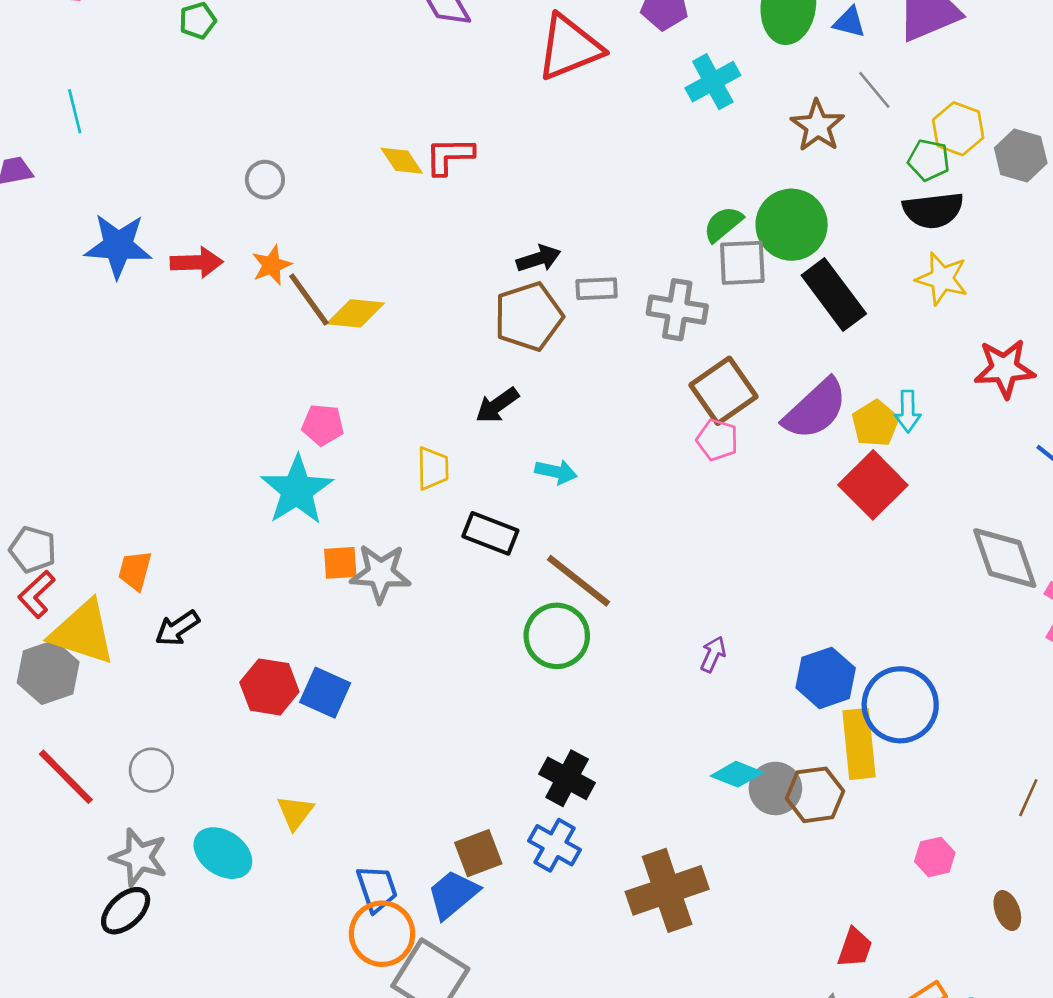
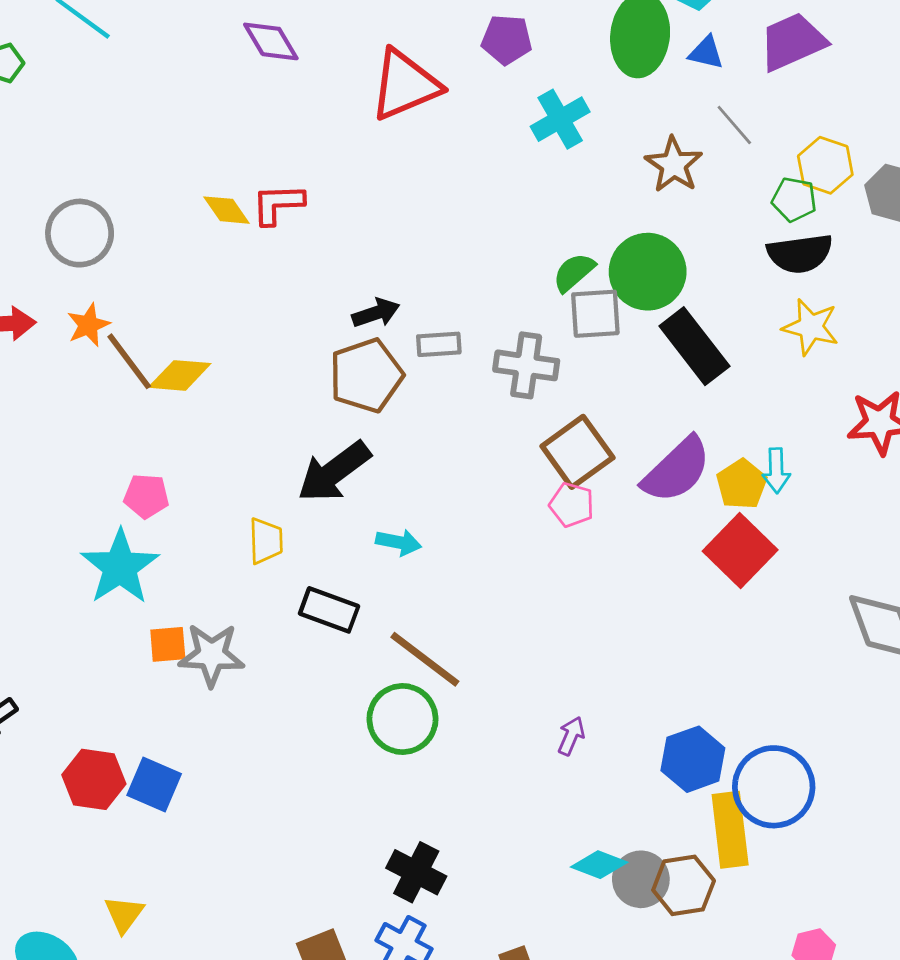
gray circle: (265, 180) -> (80, 233), size x1.6
black arrow: (497, 405) -> (334, 472), size x1.6

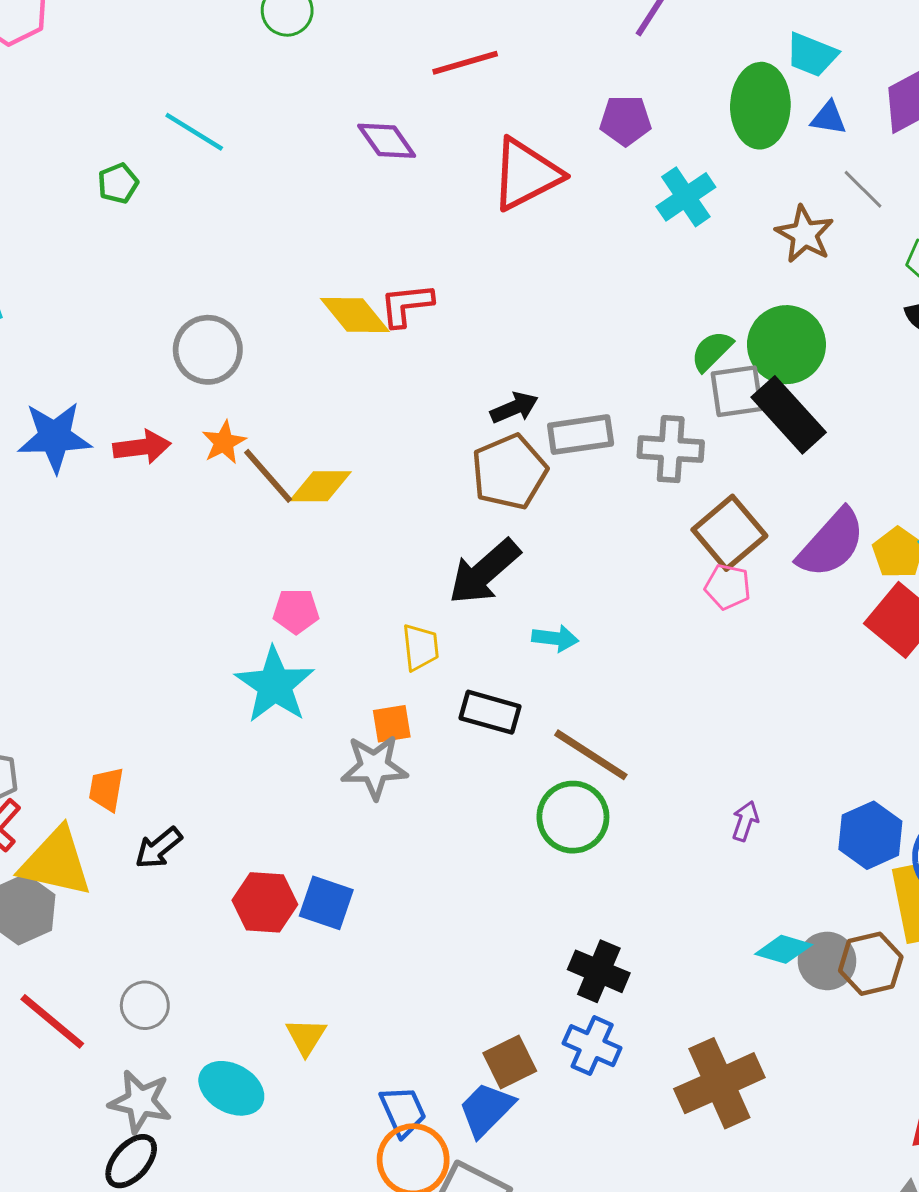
yellow diamond: (227, 210) -> (355, 315), size x1.4
gray rectangle: (439, 344) -> (581, 435), size x1.4
black rectangle: (694, 346) -> (789, 415), moved
orange square: (168, 644) -> (392, 724), moved

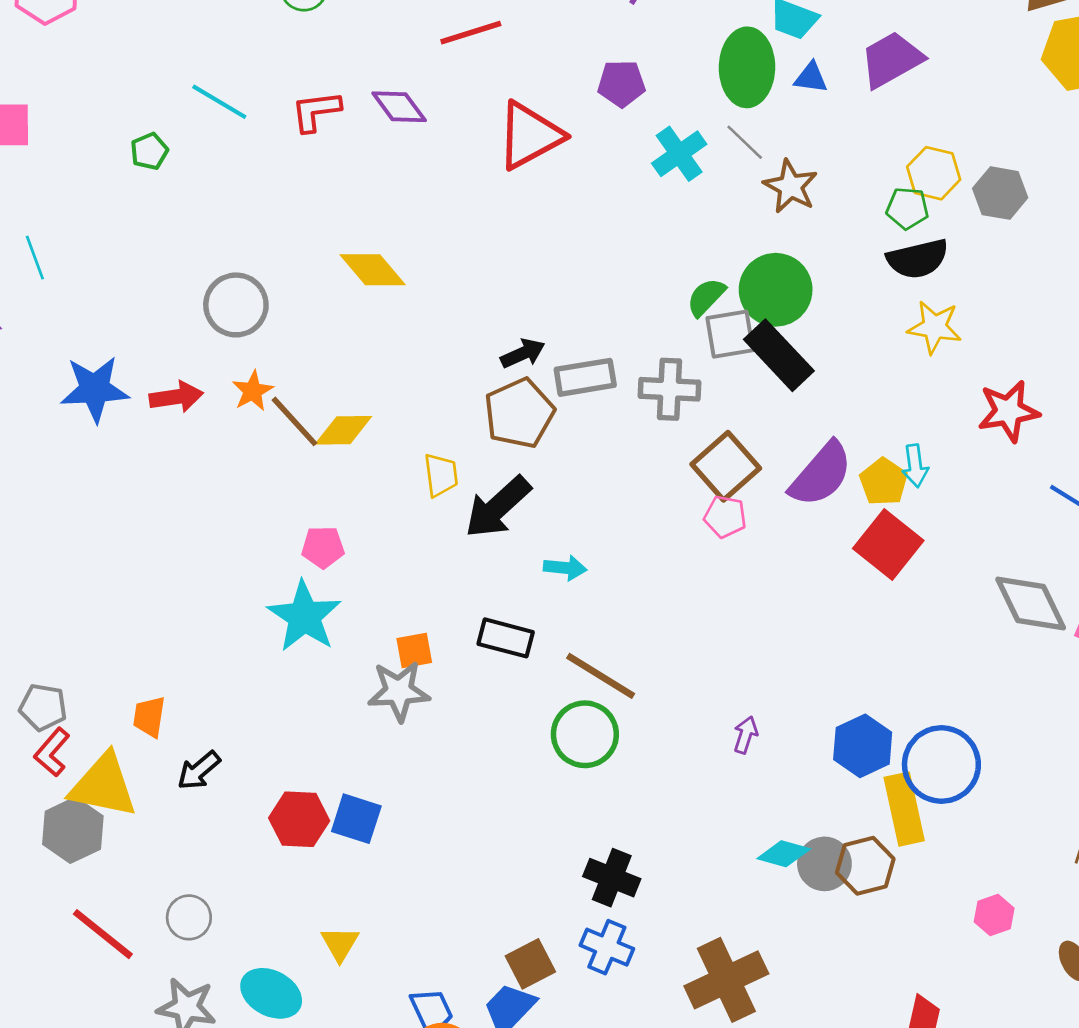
gray line: (863, 189) -> (745, 142), moved
red L-shape: (406, 305) -> (316, 111), moved
yellow trapezoid: (420, 647) -> (441, 475), moved

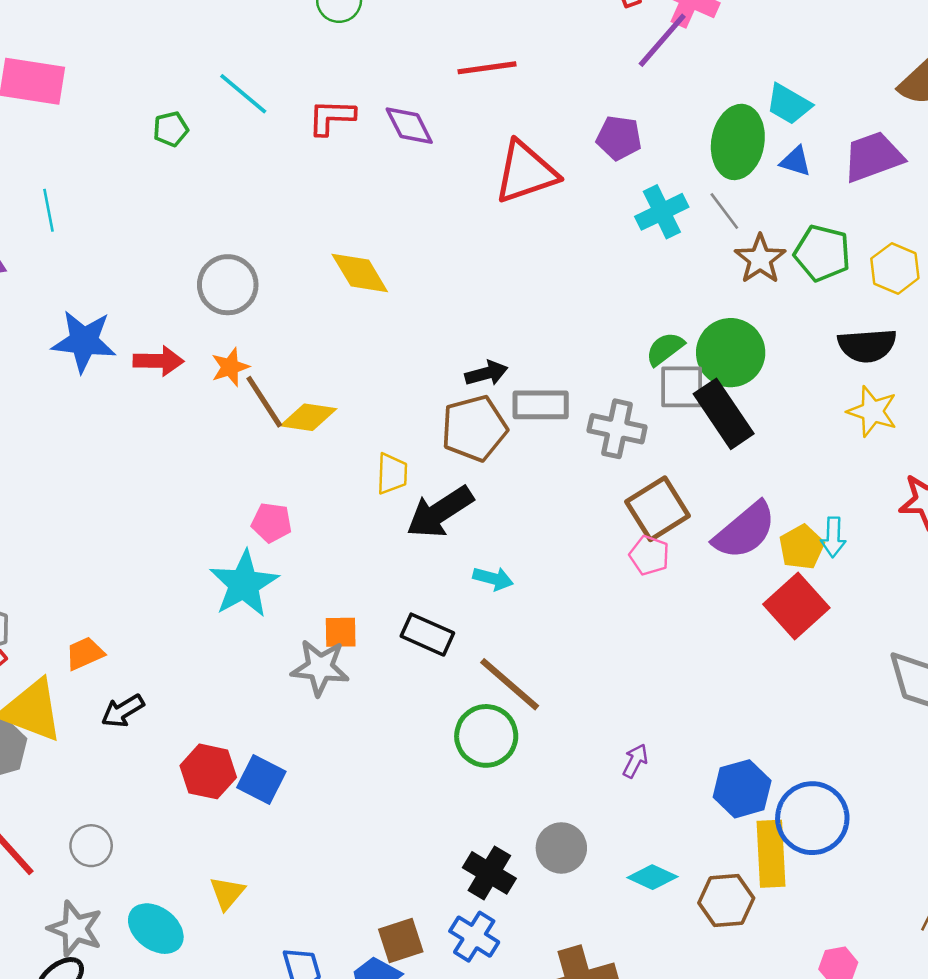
green pentagon: (907, 208) -> (822, 253), moved, size x1.4
orange trapezoid: (149, 717) -> (85, 653), turned 48
gray circle: (824, 864) -> (561, 848), moved

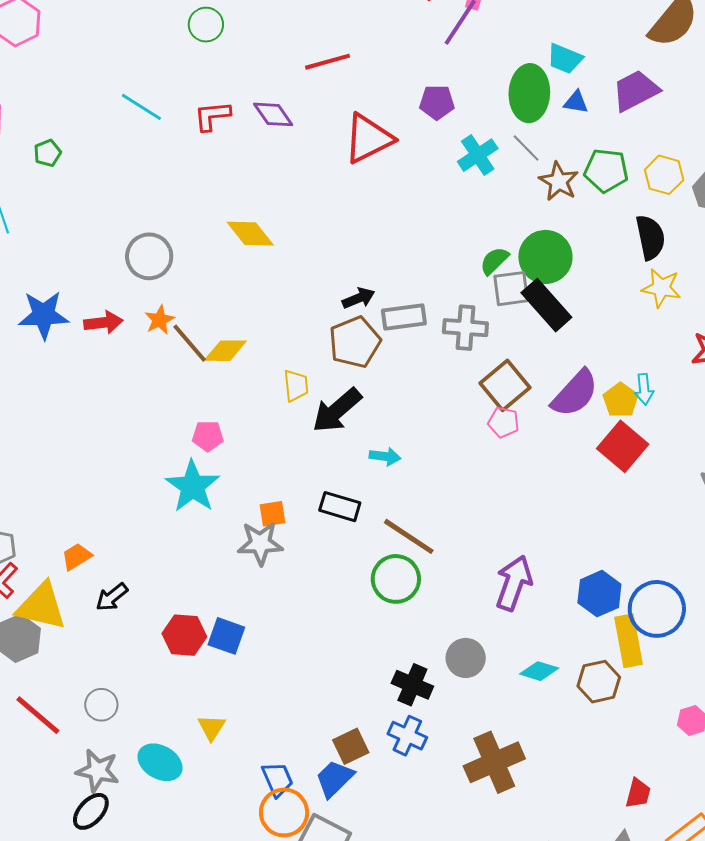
green pentagon: (171, 129) -> (47, 153), moved
black semicircle: (867, 345) -> (650, 237), turned -90
purple arrow: (635, 761) -> (514, 583), size x2.0

